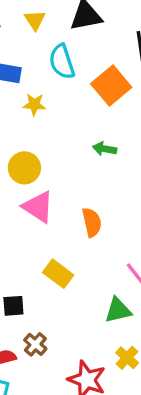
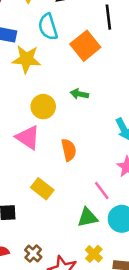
yellow star: (34, 104) -> (26, 59), size x1.6
yellow circle: (24, 168) -> (43, 107), moved
brown cross: (35, 344) -> (33, 253), moved

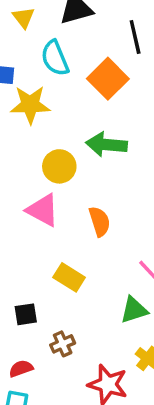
green arrow: (79, 94) -> (106, 144), size x1.6
brown cross: (33, 253) -> (63, 344), moved, turned 30

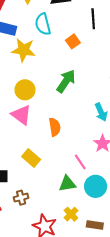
orange square: (108, 79) -> (73, 41), size x0.6
green arrow: (106, 144) -> (66, 81), turned 110
yellow circle: (59, 166) -> (25, 90), moved

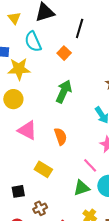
black line: (93, 19) -> (80, 28), turned 30
yellow circle: (25, 90) -> (13, 99), moved

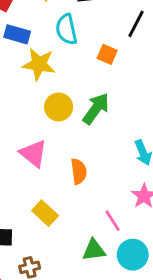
orange square: (64, 53) -> (107, 54), turned -32
yellow circle: (13, 99) -> (59, 107), moved

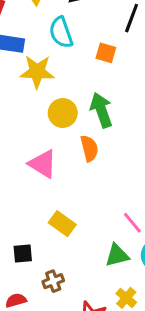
green arrow: (96, 109) -> (101, 110), turned -48
orange semicircle: (79, 171) -> (89, 148), moved

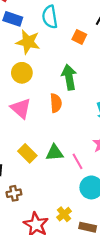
yellow circle: (63, 113) -> (22, 73), moved
green triangle: (117, 255) -> (55, 153), moved

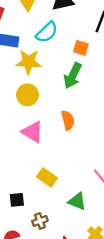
cyan semicircle: (50, 17) -> (47, 32), turned -115
green arrow: (69, 77) -> (73, 76), moved, turned -135
green triangle: (55, 153) -> (77, 201), moved, turned 36

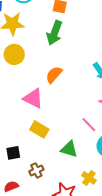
orange semicircle: (68, 120) -> (54, 75), turned -120
pink triangle: (32, 132) -> (33, 98), moved

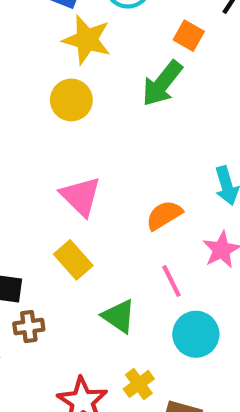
orange semicircle: (54, 75) -> (164, 215), moved
brown cross: (36, 170) -> (29, 327), moved

